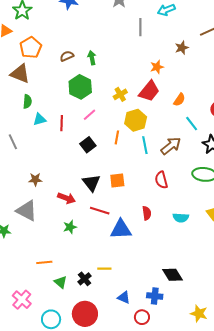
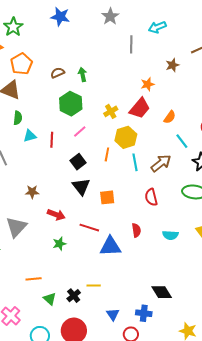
brown star: (35, 179) -> (32, 192), moved
black triangle: (91, 183) -> (81, 187), moved
gray triangle: (27, 211) -> (16, 227), turned 45
blue triangle: (124, 297) -> (113, 314), turned 32

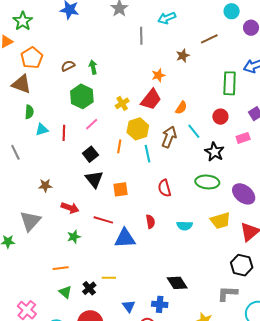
brown arrow: (161, 163) -> (169, 137), moved, turned -30
orange line: (34, 279) -> (61, 268), moved

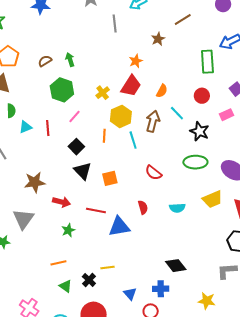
brown star: (45, 185) -> (35, 182), size x1.5
red semicircle: (164, 188) -> (153, 173), turned -30

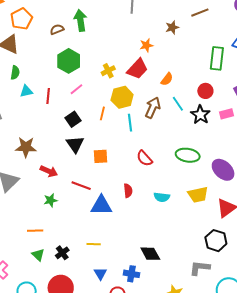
green arrow: (70, 60) -> (80, 20), moved, size x1.5
black star: (199, 131) -> (200, 115), moved
yellow line: (107, 267) -> (94, 244), moved

